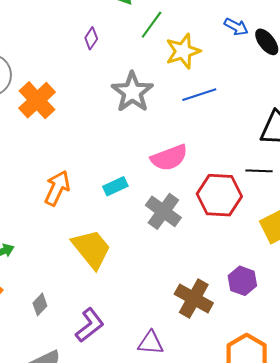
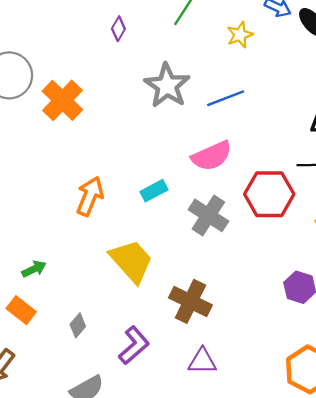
yellow star: (183, 51) -> (240, 35), moved, size x0.7
blue line: (199, 95) -> (226, 98), moved
brown cross: (194, 299) -> (190, 301), moved

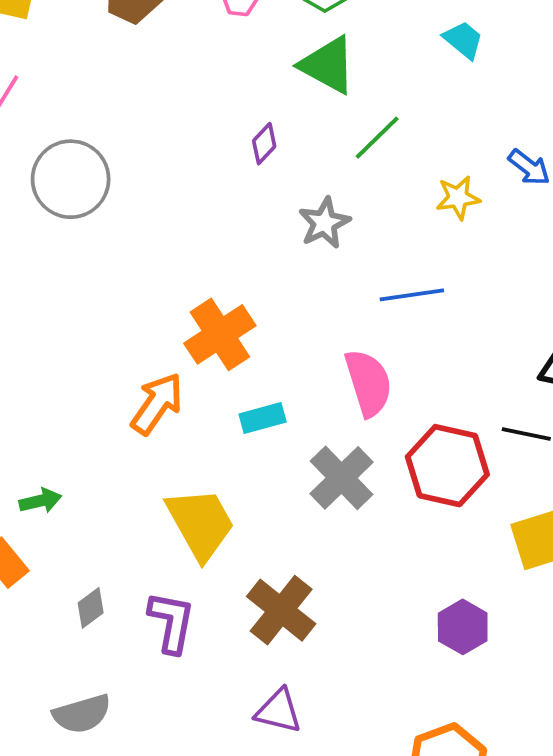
gray star: (167, 86) -> (324, 223), moved, size x0.7
orange cross: (62, 100) -> (220, 334), moved
pink semicircle: (212, 156) -> (368, 383), turned -96
purple L-shape: (134, 345) -> (171, 622), moved, turned -51

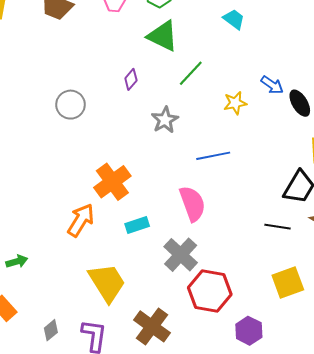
gray circle: (71, 179) -> (71, 105), moved, size x0.7
red hexagon: (447, 466) -> (210, 291), moved
green arrow: (40, 501) -> (17, 261), moved

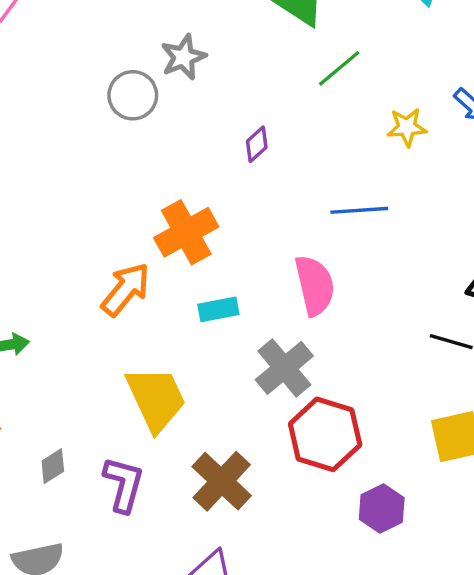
purple diamond: (131, 79) -> (257, 144), moved
gray star: (165, 120) -> (183, 57), moved

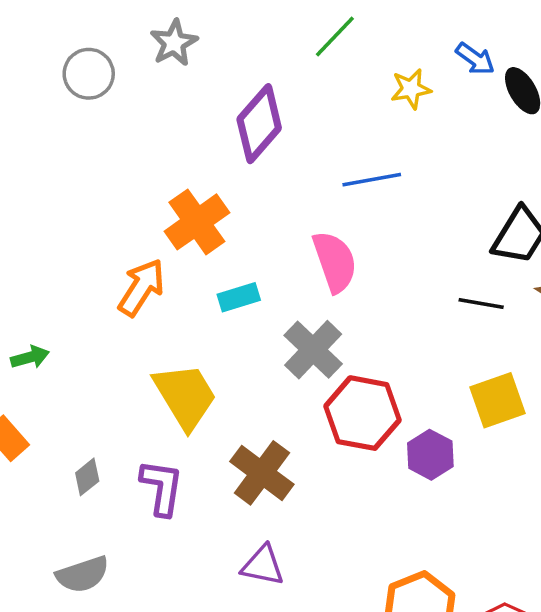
gray circle: (133, 95) -> (89, 74), moved
purple diamond: (257, 144) -> (259, 124), size x2.0
purple hexagon: (382, 509) -> (430, 455), moved

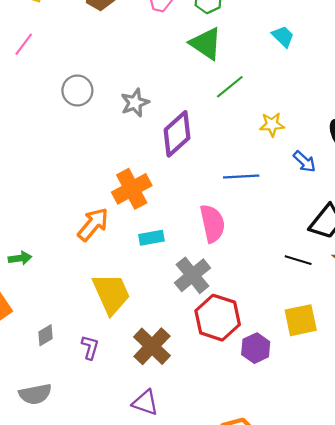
gray star: (174, 43) -> (135, 103), moved
blue arrow: (475, 59) -> (304, 162), moved
purple L-shape: (162, 487) -> (90, 347), size x0.7

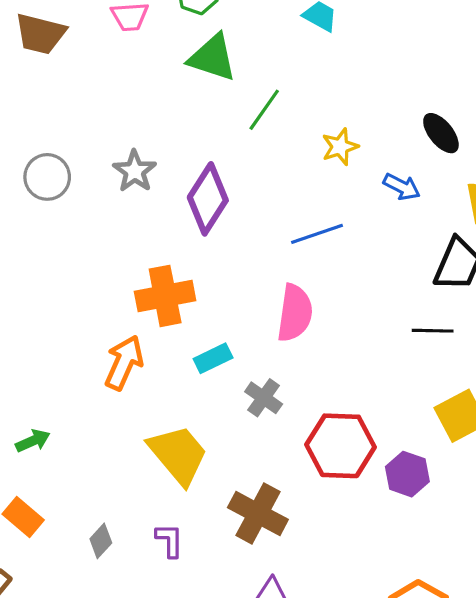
orange cross: (132, 189) -> (165, 296), turned 33
pink semicircle: (212, 223) -> (295, 313), turned 36
gray cross: (193, 275) -> (264, 398), moved, size x0.7

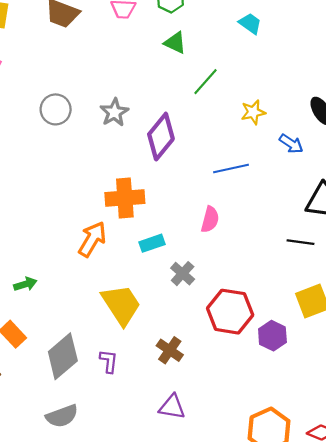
green triangle: (212, 58) -> (175, 43), size x0.7
pink semicircle: (295, 313) -> (210, 219), size x0.7
brown cross: (258, 514) -> (170, 350), size x0.7
gray diamond: (101, 541) -> (63, 356), size x2.0

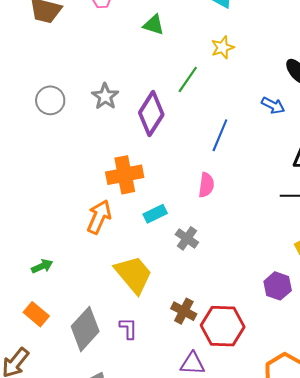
green line: (206, 82) -> (188, 79), moved
yellow star: (253, 112) -> (223, 47), moved
blue line: (231, 168) -> (220, 135), turned -48
red hexagon: (230, 312) -> (223, 326), moved

